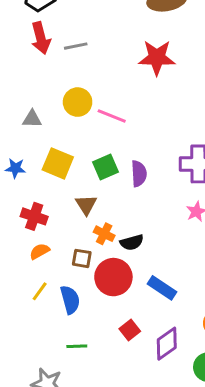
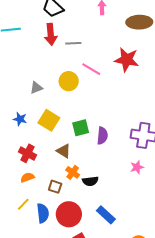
pink line: (112, 116) -> (91, 69), moved
gray triangle: (32, 119) -> (36, 88), turned -32
brown triangle: (86, 205) -> (64, 151), turned -35
red circle: (113, 277) -> (69, 214), moved

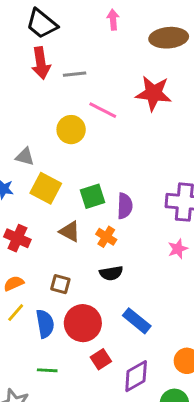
gray triangle: (36, 88) -> (25, 157), moved, turned 40
orange cross: (73, 172) -> (106, 237), moved
orange semicircle: (27, 177) -> (14, 283), moved

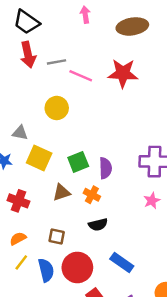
pink line: (103, 110) -> (81, 76), moved
brown triangle: (70, 232) -> (61, 192), turned -42

